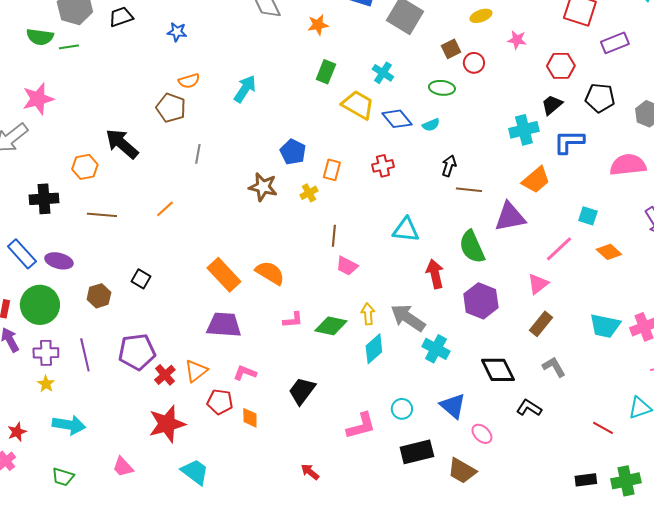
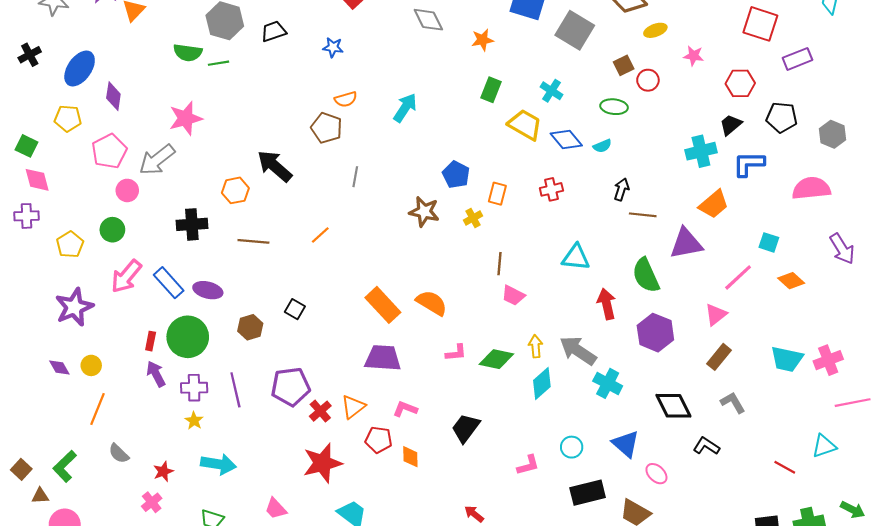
pink L-shape: (361, 426) -> (528, 465), size x0.7

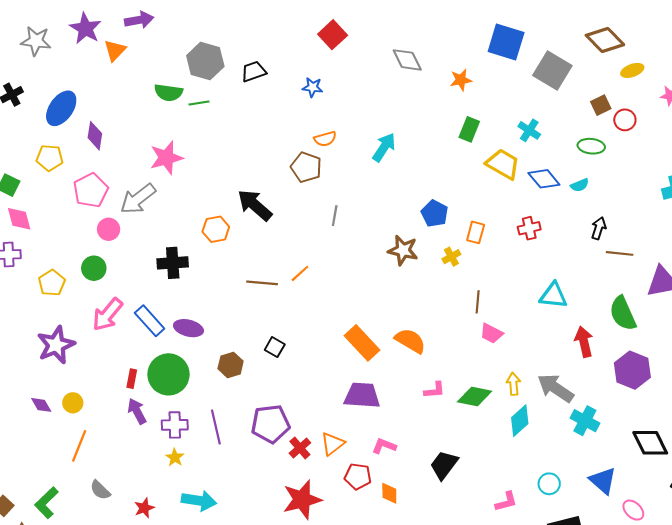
brown line: (253, 241) -> (262, 283), moved

